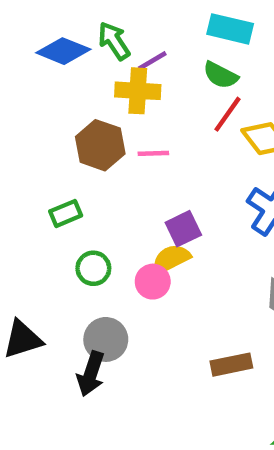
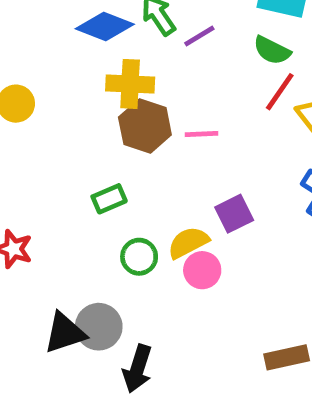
yellow cross: (138, 91) -> (130, 84), moved
yellow semicircle: (171, 259) -> (188, 243), moved
gray circle: (106, 339) -> (99, 327), moved

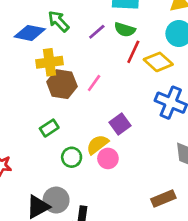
purple line: (199, 36) -> (97, 32), moved
pink line: (201, 134) -> (94, 83), turned -42

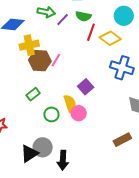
green arrow: (58, 21) -> (46, 12), moved, turned 150
pink line: (94, 83) -> (56, 60), moved
yellow semicircle: (97, 144) -> (70, 103), turned 114

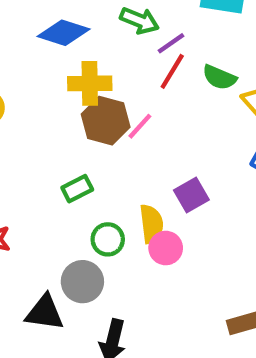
green semicircle: (83, 16) -> (219, 77), moved
red line: (91, 32) -> (172, 71), moved
gray circle: (43, 147) -> (82, 282), moved
black triangle: (29, 153) -> (45, 313), turned 30

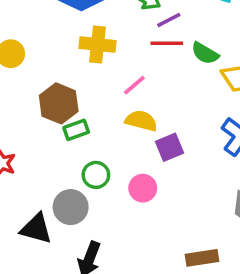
red line: (172, 71) -> (167, 43), turned 52
brown hexagon: (106, 121) -> (59, 103), moved
yellow semicircle: (151, 224) -> (141, 121), moved, turned -76

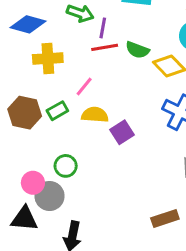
purple line: (169, 20) -> (103, 28), turned -42
green rectangle: (76, 130) -> (57, 111), moved
pink circle: (143, 188) -> (33, 183), moved

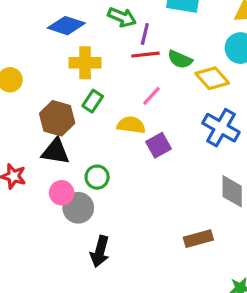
pink line: (84, 86) -> (151, 96), moved
green rectangle: (57, 111) -> (93, 101), moved, turned -30
black triangle: (24, 219) -> (56, 151), moved

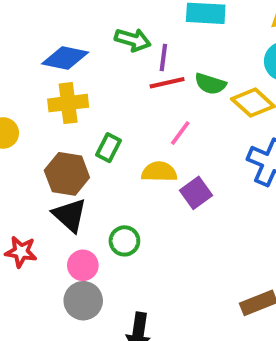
yellow cross: (85, 63) -> (68, 103), moved
black triangle: (56, 151) -> (70, 215), turned 40
gray circle: (78, 208) -> (83, 301), moved

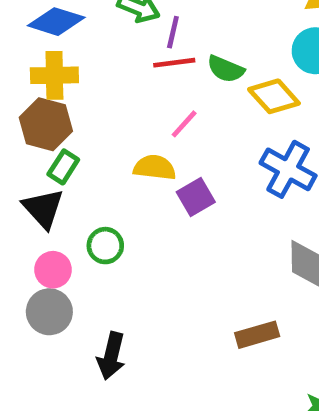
green rectangle: (108, 148) -> (63, 167), moved
brown hexagon: (67, 174) -> (46, 124), moved

